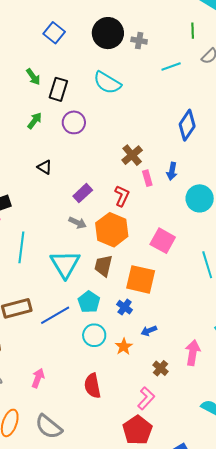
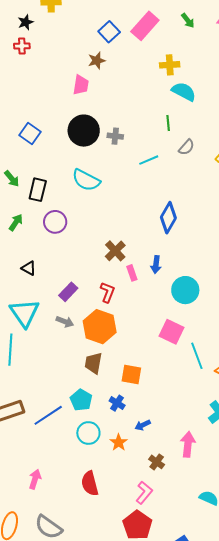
pink square: (163, 241) -> (171, 332), moved
cyan triangle: (65, 264) -> (25, 313), moved
orange square: (141, 279) -> (131, 374), size x0.7

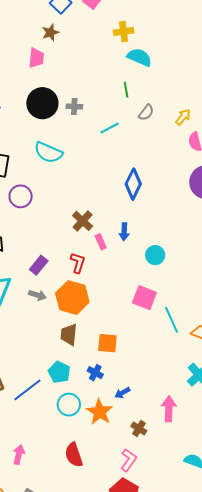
cyan circle: (185, 290) -> (155, 255), size x0.7
orange star: (119, 442) -> (100, 412), size x1.5

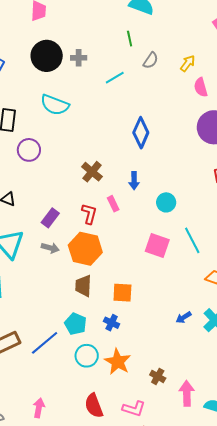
pink rectangle: (101, 242) -> (113, 204), moved
cyan line: (171, 320) -> (192, 240), moved
blue arrow: (122, 393) -> (184, 317), moved
pink arrow: (169, 409) -> (187, 393), moved
pink L-shape: (129, 460) -> (134, 409), moved, turned 75

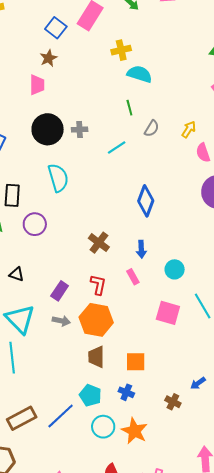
cyan semicircle: (55, 105) -> (58, 178), turned -124
pink rectangle: (113, 204) -> (133, 277), moved
brown cross: (158, 376) -> (173, 402), moved

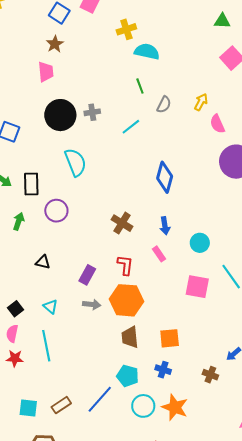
cyan triangle: (20, 319) -> (51, 307), size x0.5
brown rectangle: (22, 418) -> (61, 405), size x0.7

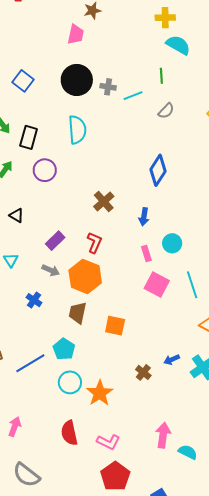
gray semicircle: (164, 105) -> (166, 111), moved
cyan line: (131, 127) -> (133, 96), moved
pink rectangle: (159, 254) -> (146, 254), moved
blue cross: (163, 370) -> (34, 300), moved

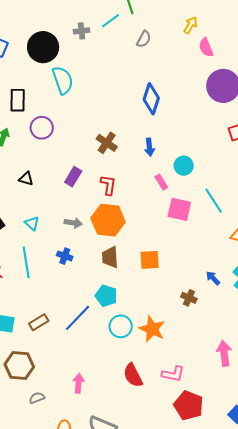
black circle: (77, 80) -> (43, 47), moved
cyan line: (133, 96) -> (111, 21), moved
purple rectangle: (55, 241) -> (73, 177), moved
blue arrow: (172, 360) -> (213, 278), turned 84

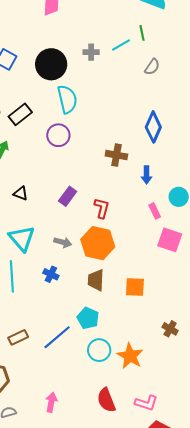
black rectangle: (18, 100) -> (20, 114), turned 45
purple circle: (42, 128) -> (58, 135), moved
brown cross: (107, 143) -> (116, 155), moved, turned -30
cyan triangle: (32, 223) -> (22, 238), size x1.8

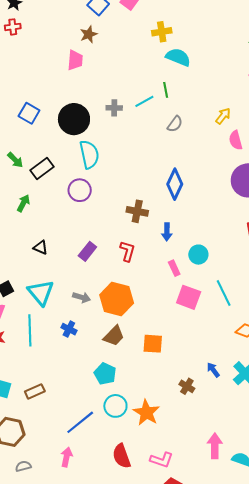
red L-shape: (102, 208) -> (127, 251), moved
brown trapezoid: (96, 280) -> (114, 336), turned -140
blue line: (57, 337) -> (80, 422), moved

